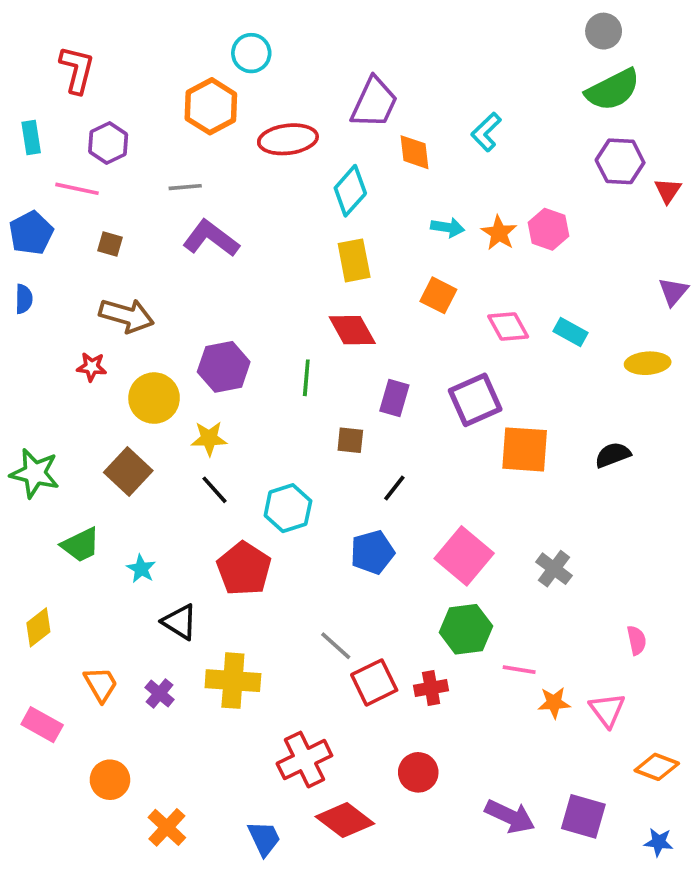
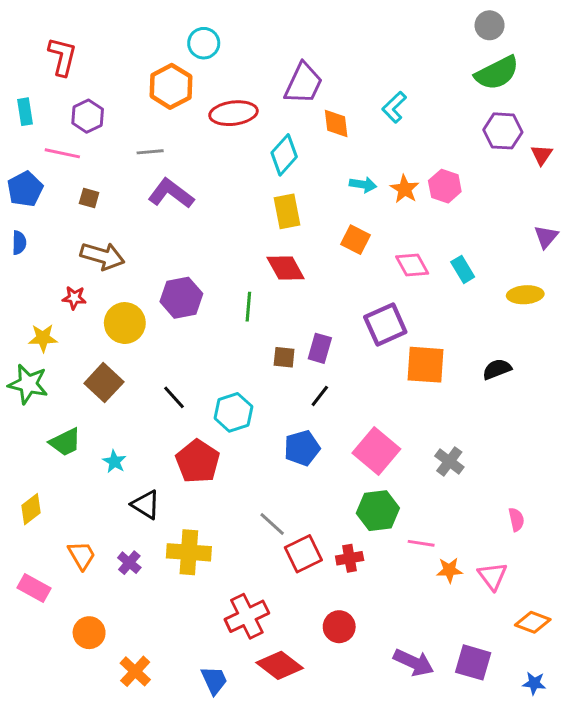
cyan rectangle: (571, 332) -> (463, 269), turned 30
purple rectangle: (394, 398) -> (320, 348), moved
yellow star: (209, 438) -> (43, 338), moved

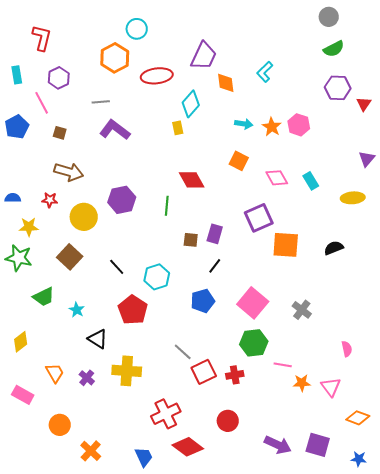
green semicircle: (497, 73) -> (334, 49), size x0.7
pink line: (62, 153) -> (42, 103), turned 50
yellow rectangle: (287, 211) -> (178, 128), moved, size x0.6
blue semicircle: (19, 243) -> (13, 198), moved, turned -91

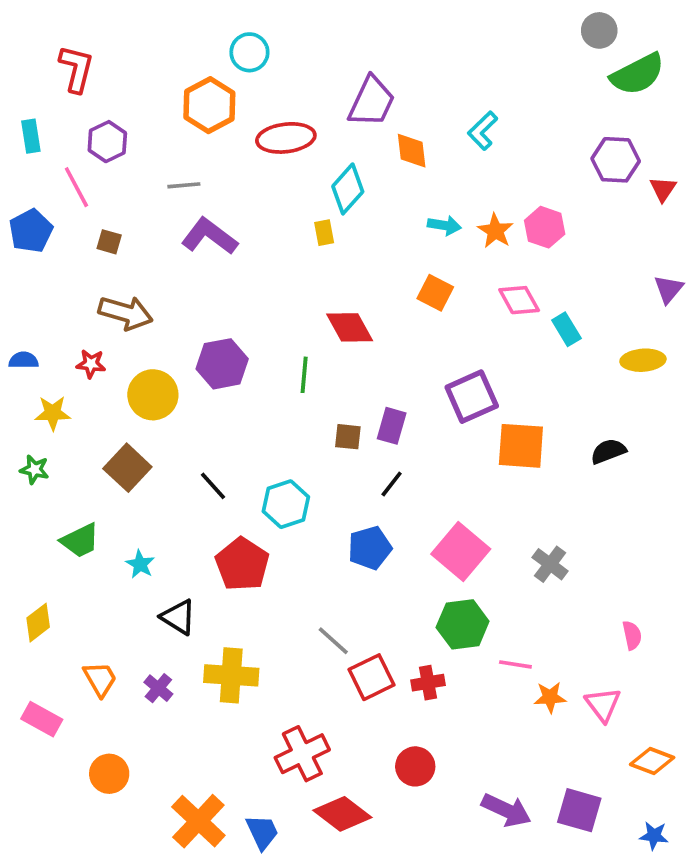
green semicircle: (334, 49) -> (637, 74), moved, size x1.4
pink diamond: (277, 178) -> (519, 300), moved
green star: (19, 258) -> (34, 470), size x0.6
orange cross: (91, 451) -> (198, 821), moved, size x1.4

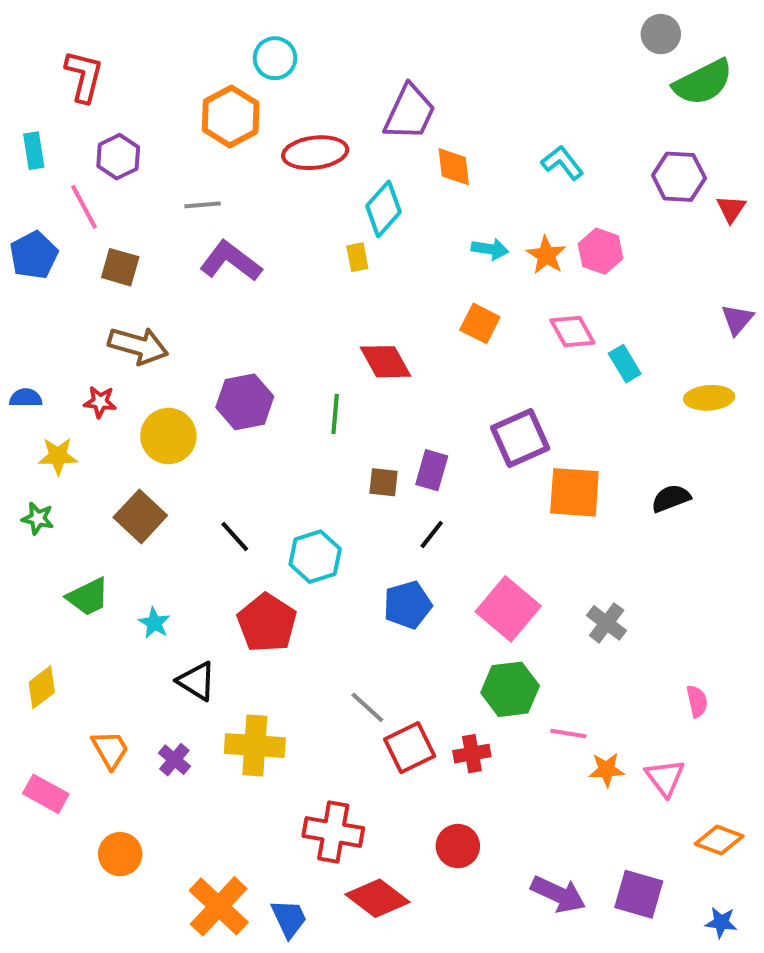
cyan L-shape: (483, 131) -> (562, 163), moved, turned 96
brown square: (109, 242) -> (120, 267), size x1.4
red cross: (302, 754) -> (333, 832), turned 36

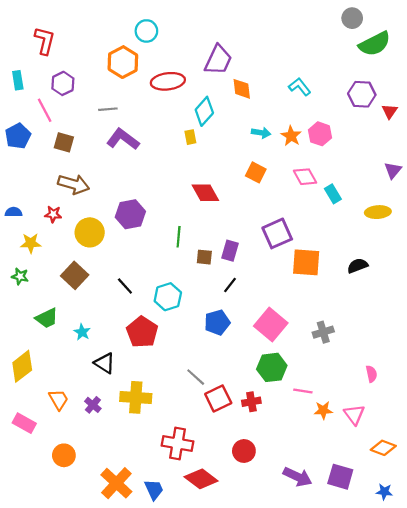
green line: (335, 414) -> (179, 237), moved
gray cross: (607, 623) -> (323, 332), turned 36
yellow diamond: (42, 687) -> (22, 366), size x1.4

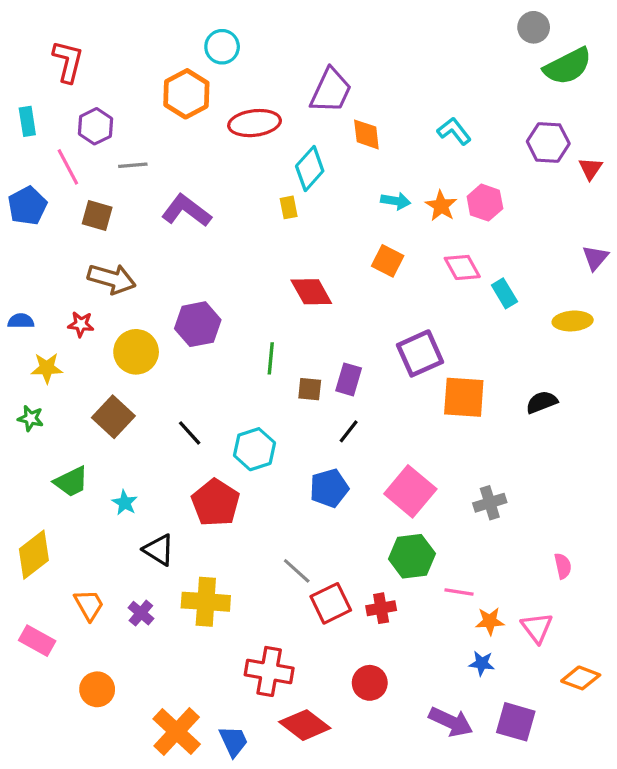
gray line: (108, 109) -> (133, 165), moved
blue star: (384, 492) -> (482, 663), moved

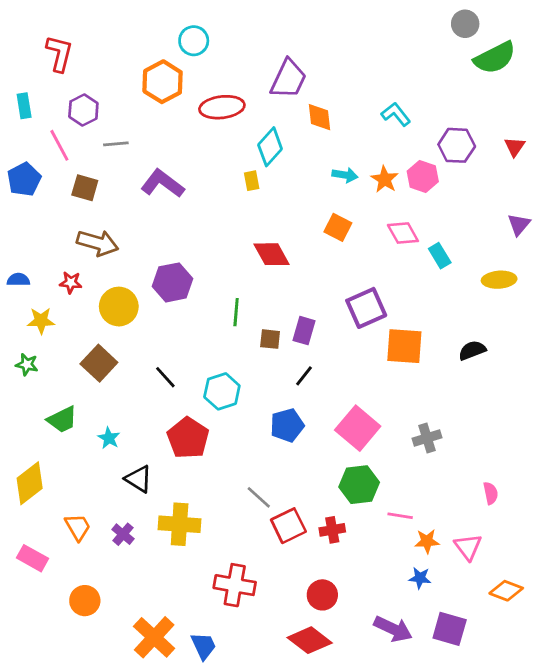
purple hexagon: (548, 143) -> (457, 145), moved
red diamond: (305, 725) -> (310, 640), moved

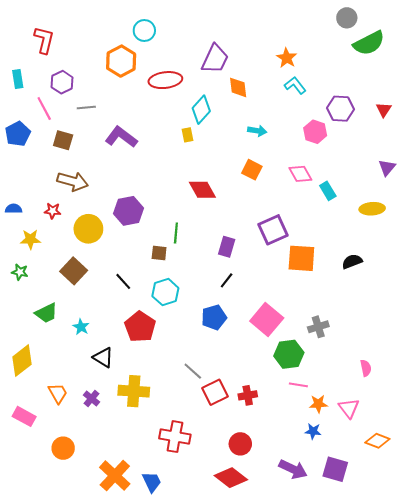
orange star: (385, 179) -> (287, 58), moved
brown square: (270, 339) -> (159, 253), moved
green hexagon: (359, 485) -> (289, 354), moved

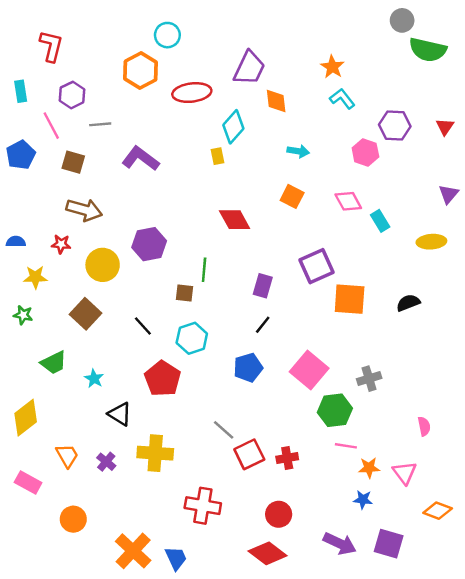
green semicircle: (369, 43) -> (428, 50), turned 40

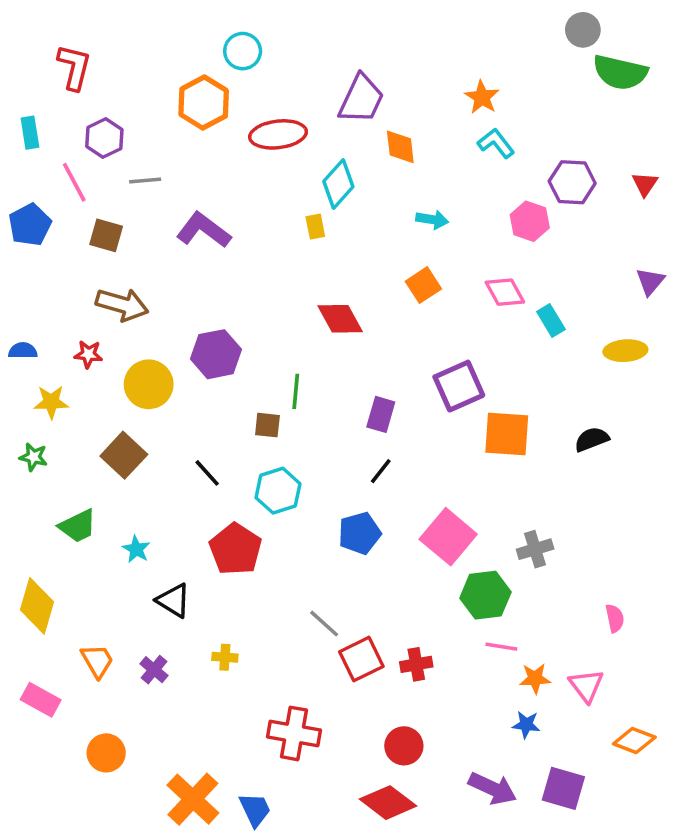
orange square: (292, 196) -> (423, 285), turned 30
yellow diamond: (26, 418) -> (37, 606), turned -36
yellow cross: (155, 453) -> (225, 657), size x0.5

